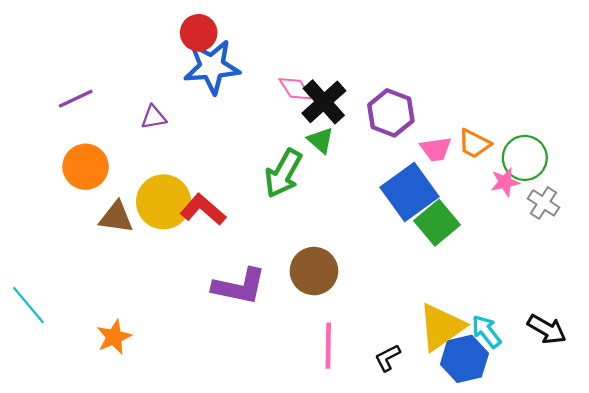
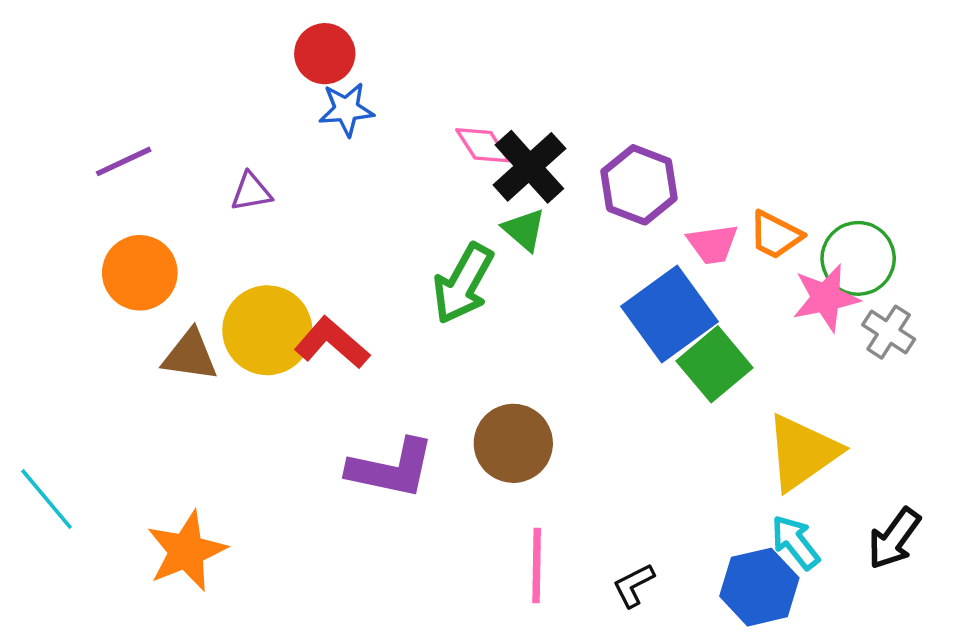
blue star: (212, 67) -> (346, 109), size x0.6
pink star: (505, 182) -> (826, 298), size x1.4
yellow triangle: (441, 327) -> (802, 452), moved
black arrow: (547, 329) -> (894, 539), turned 96
orange star: (114, 337) -> (186, 551), size x1.4

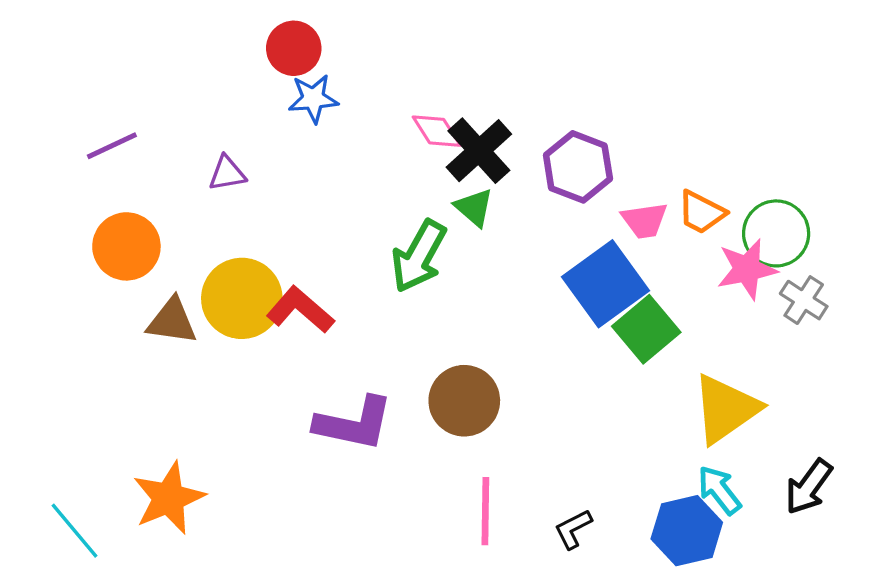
cyan line: (46, 499) -> (74, 531), moved

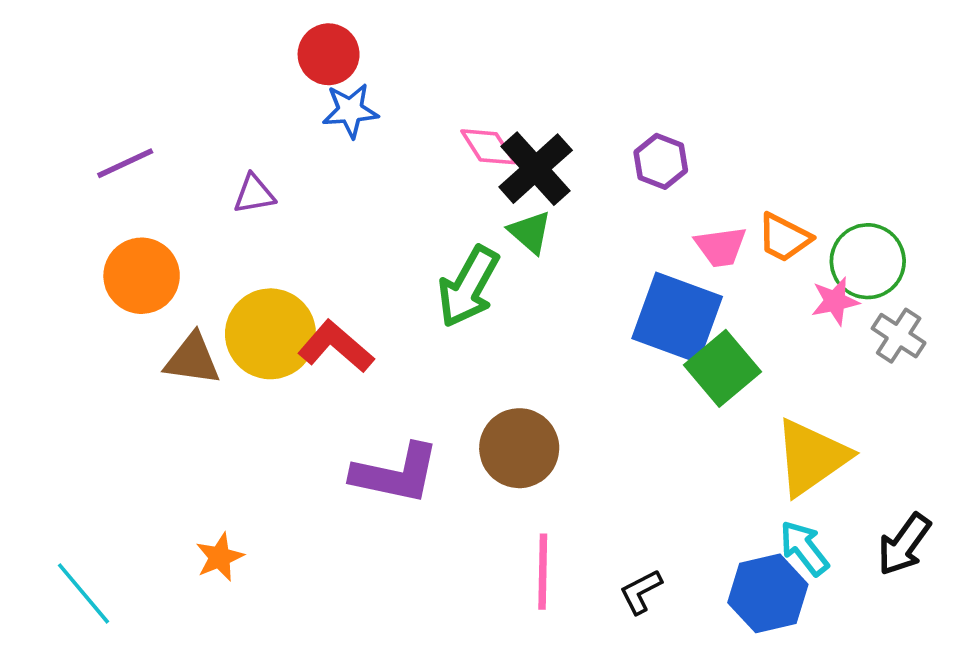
purple hexagon: (578, 167) -> (661, 161), moved, size x0.7
pink star: (747, 269) -> (835, 301), size x0.7
blue square: (606, 284) -> (677, 317), turned -34
orange star: (169, 498) -> (220, 557), moved, size x0.6

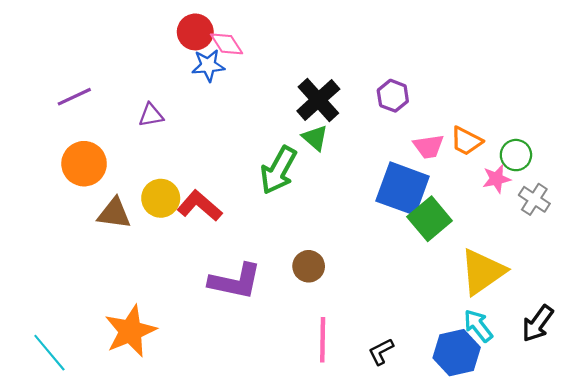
pink diamond: (488, 147) -> (227, 44), moved
green circle: (868, 261) -> (516, 155), size x0.7
yellow circle: (270, 334) -> (161, 198), size x0.7
brown circle: (519, 448) -> (309, 266), size x0.7
orange star: (220, 557) -> (130, 331), size x1.8

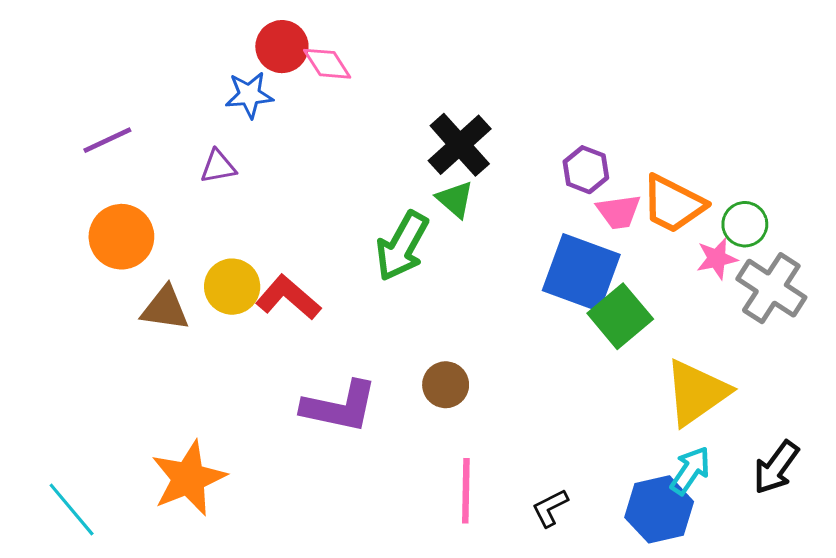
blue star: (208, 65) -> (249, 95), moved
purple hexagon: (393, 96) -> (586, 170), moved
orange trapezoid: (466, 141) -> (673, 204), size x1.4
gray cross: (534, 199) -> (771, 288), size x1.5
cyan arrow: (478, 326) -> (690, 470), turned 72

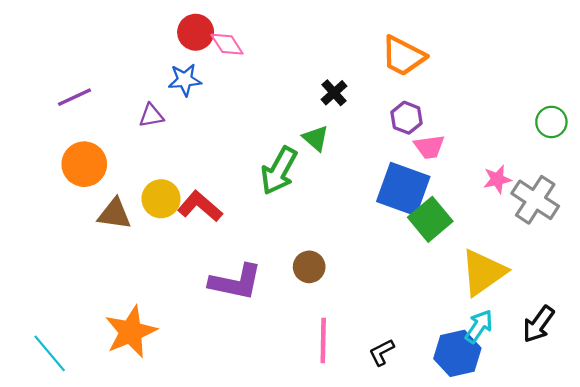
blue star: (249, 95) -> (185, 80), moved
black cross: (460, 145) -> (334, 93), moved, size x0.6
orange trapezoid: (673, 204) -> (403, 56), moved
green circle: (745, 224) -> (551, 122), moved

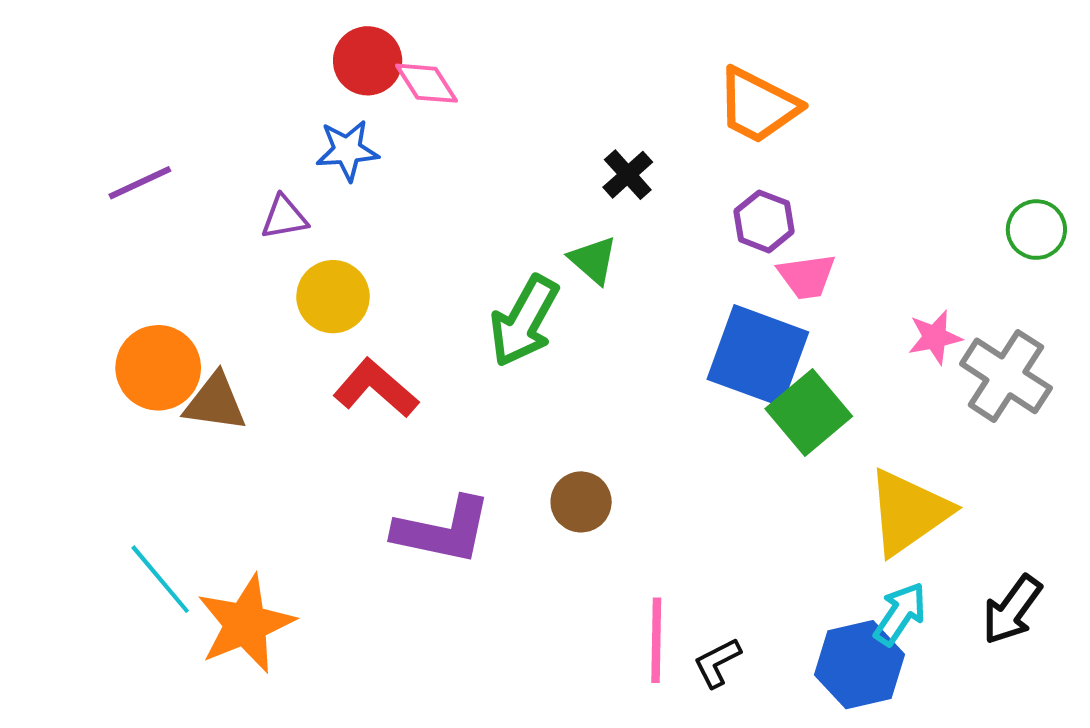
orange circle: (84, 164) -> (158, 368), moved
yellow circle: (161, 199) -> (333, 297), moved
pink line: (323, 340) -> (656, 640), moved
cyan line: (50, 353) -> (160, 579), moved

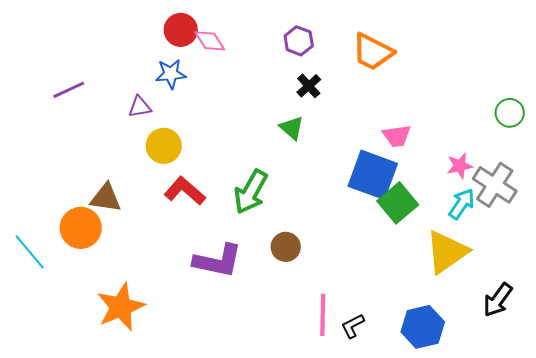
purple hexagon: (764, 221) -> (299, 41), moved
green arrow: (524, 321) -> (251, 192), moved
orange circle: (158, 368) -> (81, 228), moved
cyan line: (160, 579) -> (30, 252), moved
cyan arrow: (900, 614) -> (462, 204), moved

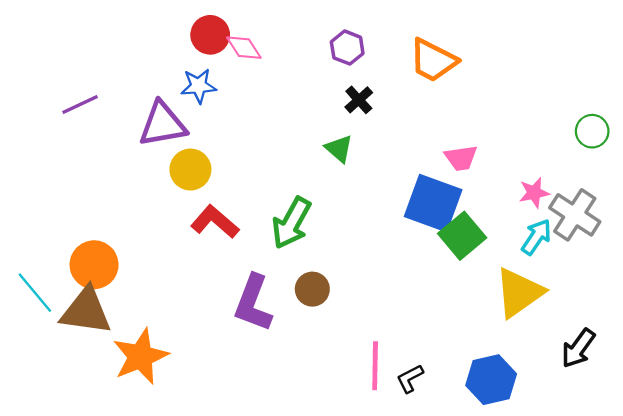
purple triangle: (140, 107) -> (163, 124), size x1.8
brown triangle: (106, 198) -> (86, 311), moved, size x1.4
brown circle: (286, 247) -> (312, 289), moved
purple L-shape: (218, 261) -> (253, 303), turned 99

